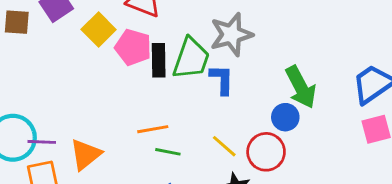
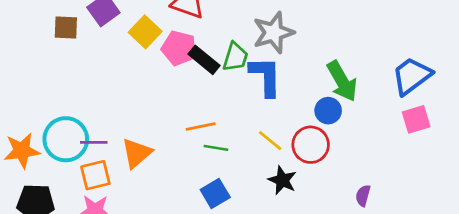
green trapezoid: (191, 58) -> (235, 57), size x0.7
black rectangle: (159, 60) -> (204, 60), turned -48
blue L-shape: (222, 80) -> (266, 76), size x1.4

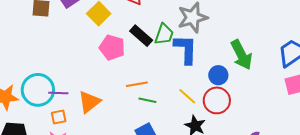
pink pentagon: (179, 48) -> (112, 47), moved
blue circle: (328, 111) -> (218, 75), moved
orange square: (95, 175) -> (59, 117), size x0.7

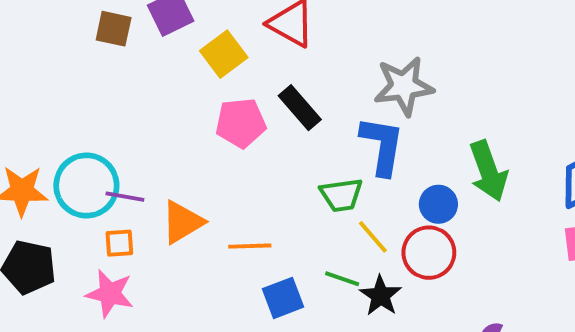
green trapezoid: (164, 34) -> (341, 195), moved, turned 55
pink pentagon: (112, 47) -> (241, 123), turned -30
orange line: (137, 84) -> (250, 246), moved
green line: (147, 100) -> (342, 279), moved

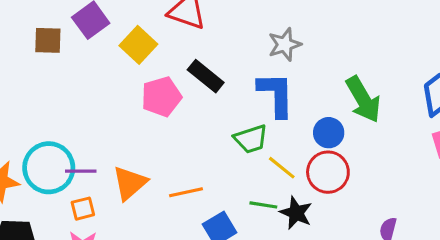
gray star: (404, 86) -> (285, 44), size x0.7

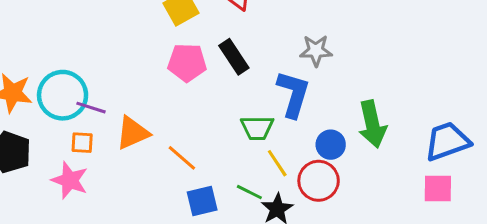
orange line: (186, 192) -> (182, 158), turned 36

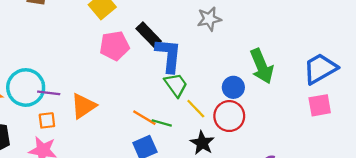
blue L-shape: (293, 94) -> (169, 55), moved
green trapezoid: (257, 128) -> (176, 85), turned -115
orange line: (182, 158) -> (144, 118), moved
green line: (249, 192) -> (162, 123), moved

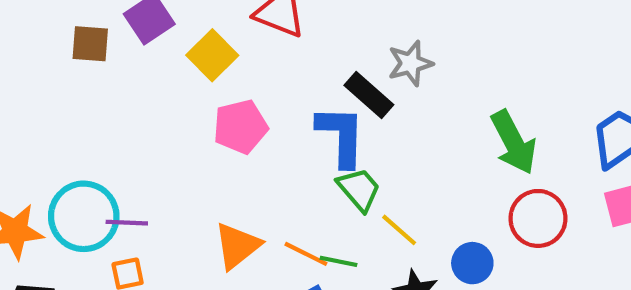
black rectangle: (149, 35) -> (369, 95), moved
blue circle: (233, 87) -> (472, 263), moved
orange triangle: (83, 106) -> (237, 246), moved
red circle: (229, 116) -> (538, 218), moved

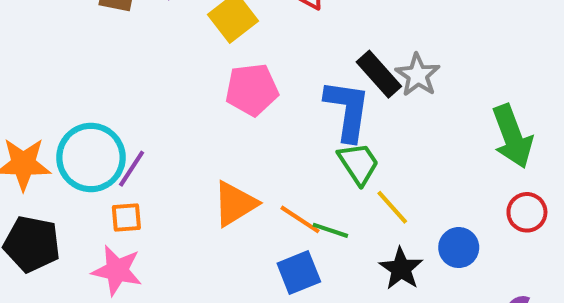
gray star: (410, 63) -> (418, 75), moved, turned -30
red circle: (538, 218) -> (527, 212), size x0.7
purple line: (127, 223) -> (132, 169), turned -66

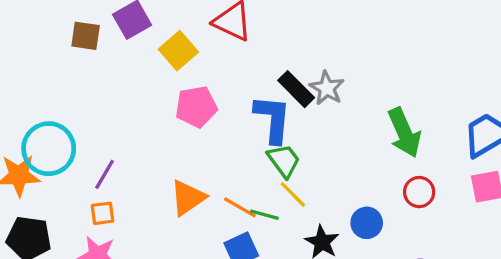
cyan circle: (91, 157) -> (49, 149), moved
yellow line: (392, 207) -> (293, 194), moved

